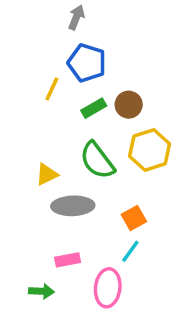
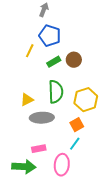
yellow hexagon: (150, 150) -> (86, 100), moved
green semicircle: (97, 160) -> (56, 92), turned -145
green arrow: (41, 291) -> (24, 167), size x1.6

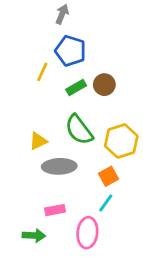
green semicircle: (56, 92) -> (79, 130), turned 145
green arrow: (24, 167) -> (34, 235), size x0.7

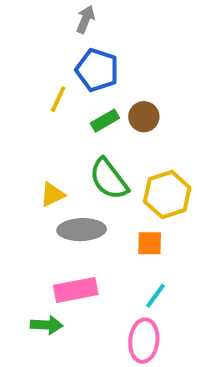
orange square: (109, 176) -> (150, 243), turned 30
cyan line: (106, 203) -> (156, 296), moved
pink rectangle: (55, 210) -> (76, 290), size x1.5
pink ellipse: (87, 233) -> (144, 341), moved

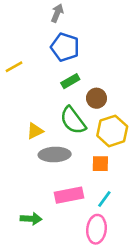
yellow line: (58, 99) -> (14, 67), moved, turned 36
brown circle: (144, 117) -> (97, 98), moved
pink rectangle: (76, 290) -> (69, 195), moved

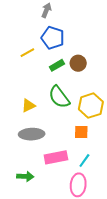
yellow line: (14, 67) -> (27, 53), moved
brown circle: (97, 98) -> (78, 63), moved
gray ellipse: (55, 155) -> (32, 134), moved

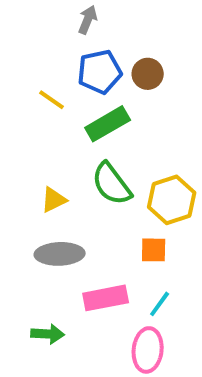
blue pentagon: (53, 38) -> (100, 72), turned -30
yellow line: (27, 53) -> (52, 100), turned 64
brown circle: (78, 63) -> (148, 74), moved
green rectangle: (57, 65) -> (108, 124), size x1.5

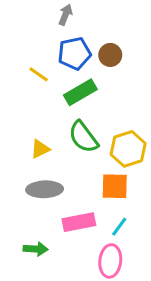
orange square: (154, 250) -> (115, 186), size x1.4

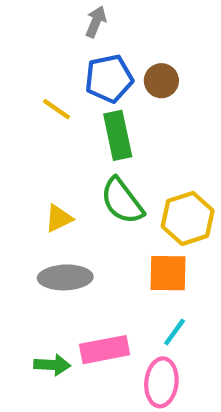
green rectangle: (80, 92) -> (118, 135), turned -72
pink rectangle: (79, 222) -> (105, 350), moved

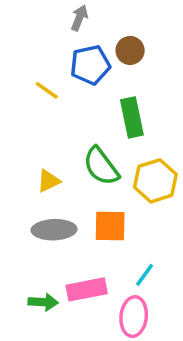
brown circle: (161, 81) -> (130, 50), moved
green rectangle: (118, 135) -> (132, 117), moved
orange square: (168, 273) -> (110, 226), moved

